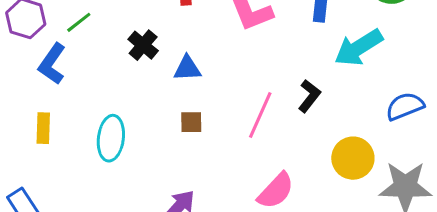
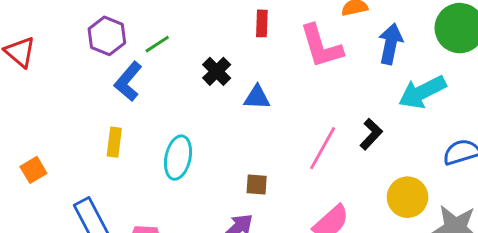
brown square: (191, 122) -> (257, 184), moved

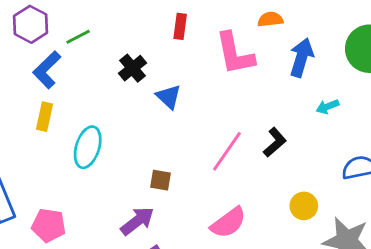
cyan arrow: (422, 92) -> (327, 107), size x0.5
blue triangle: (257, 97) -> (169, 97), turned 36
yellow rectangle: (114, 142) -> (45, 117), moved
yellow circle: (407, 197) -> (304, 206), size x0.7

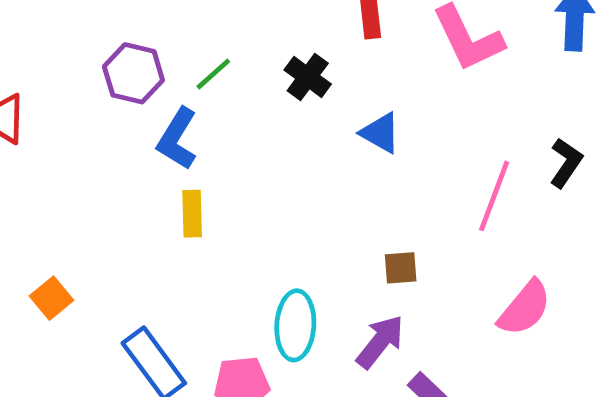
black cross: (132, 68) -> (308, 77), moved
cyan ellipse: (88, 147) -> (295, 325), moved

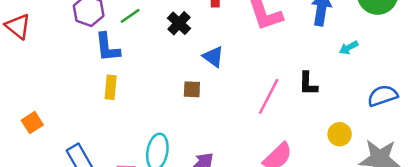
blue L-shape: (177, 139) -> (107, 47), turned -44
black L-shape: (566, 163) -> (308, 84), turned 140
brown square: (401, 268) -> (192, 89), moved

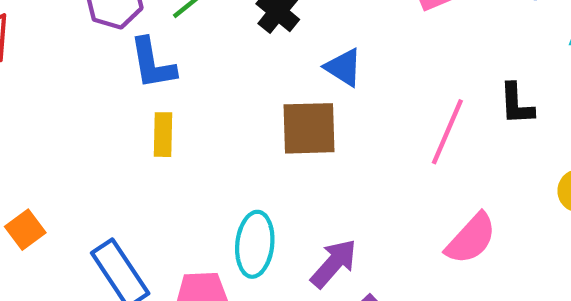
brown square: (192, 89) -> (309, 128), size x1.8
orange square: (32, 123) -> (25, 230), moved

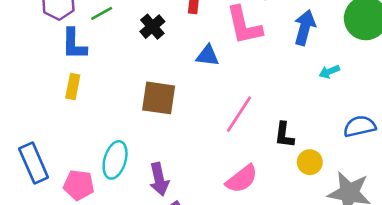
blue triangle: (344, 67) -> (208, 56), moved, turned -35
black L-shape: (516, 104) -> (284, 135), moved
purple arrow: (334, 263) -> (159, 179), turned 116

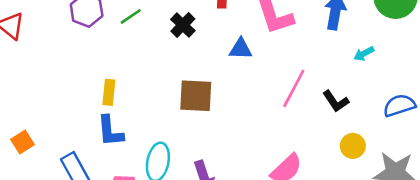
blue L-shape: (74, 44) -> (110, 131), moved
pink line: (239, 114) -> (294, 88), moved
black L-shape: (284, 135) -> (336, 101), moved, turned -36

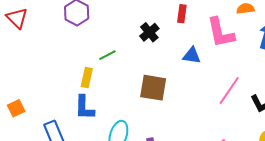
green line: (131, 16) -> (107, 55), moved

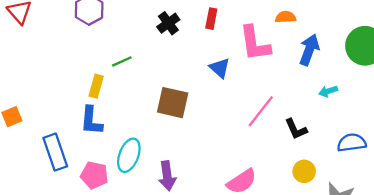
black cross: (149, 32) -> (168, 23), moved
blue triangle: (192, 56) -> (220, 68), turned 30

